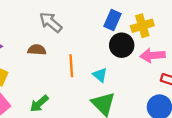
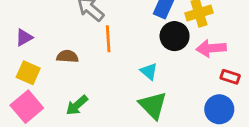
brown semicircle: (37, 50) -> (67, 56), moved
orange line: (71, 66) -> (108, 39), moved

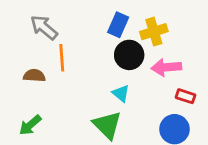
brown semicircle: (67, 56) -> (34, 76), moved
cyan triangle: (149, 71) -> (121, 93), moved

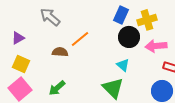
gray arrow: (44, 27) -> (50, 17), moved
orange line: (62, 58) -> (80, 39), turned 54

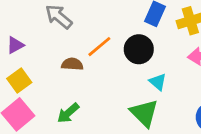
black circle: (129, 37) -> (139, 49), moved
yellow square: (21, 64) -> (19, 80), turned 30

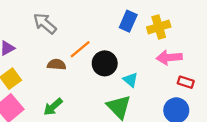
black circle: (139, 49) -> (105, 63), moved

